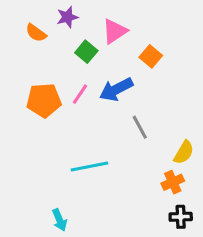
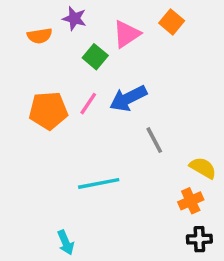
purple star: (67, 17) -> (74, 18), turned 30
orange semicircle: (36, 33) -> (40, 36), turned -45
orange square: (151, 56) -> (172, 22), moved
yellow semicircle: (184, 152) -> (203, 168), turned -90

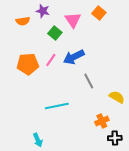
pink triangle: (126, 34) -> (73, 20), turned -30
orange cross: (191, 201) -> (102, 121), moved

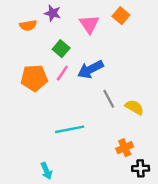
green square: (55, 33) -> (61, 49), moved
yellow semicircle: (117, 97) -> (134, 107), moved

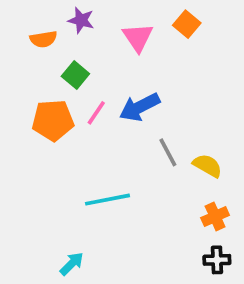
green square: (61, 49) -> (75, 75), moved
orange cross: (125, 148) -> (215, 217), moved
cyan arrow: (46, 171) -> (72, 264), turned -112

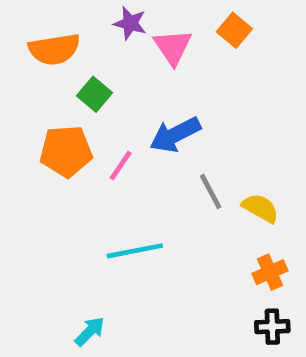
purple star: (81, 20) -> (130, 23), moved
orange semicircle: (43, 39) -> (54, 49), size x1.5
pink line: (96, 113) -> (121, 165), moved

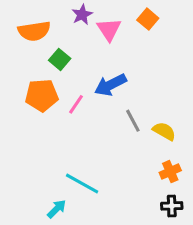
purple star: (130, 23) -> (82, 15), turned 30
cyan line: (135, 251) -> (82, 183), moved, turned 40

